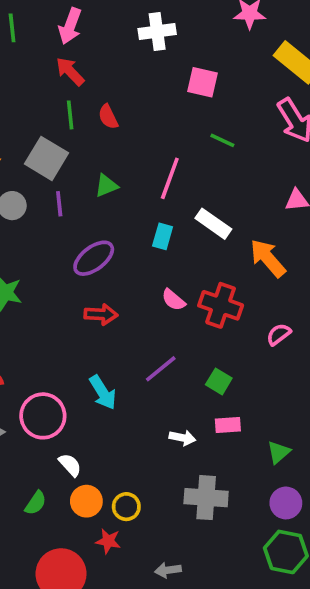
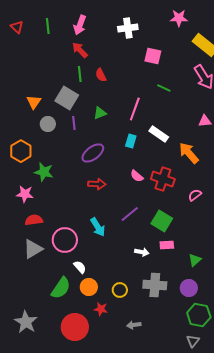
green square: (219, 381) -> (162, 221), size x1.5
green semicircle: (36, 503) -> (61, 288), size x1.6
purple circle: (286, 503) -> (189, 288), moved
yellow circle: (126, 507) -> (120, 290), moved

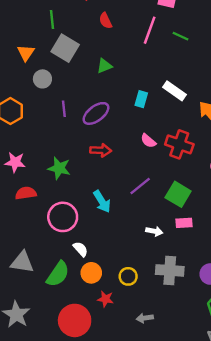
green line: (80, 74) -> (52, 19), moved
pink line: (135, 109) -> (150, 30), moved
purple line: (74, 123) -> (64, 109), moved
green star: (44, 172) -> (59, 168), moved
gray triangle: (33, 249) -> (22, 262), moved, turned 40

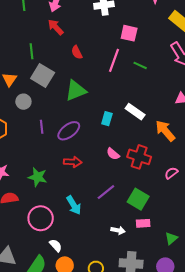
green triangle: (104, 66) -> (76, 91), size x1.6

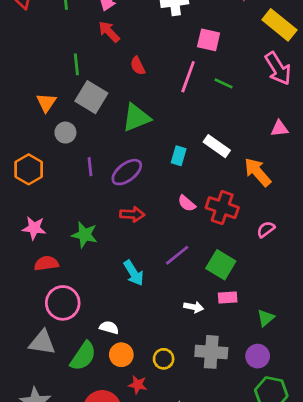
pink circle: (41, 218) -> (63, 303), moved
white semicircle: (56, 245) -> (109, 327), turned -32

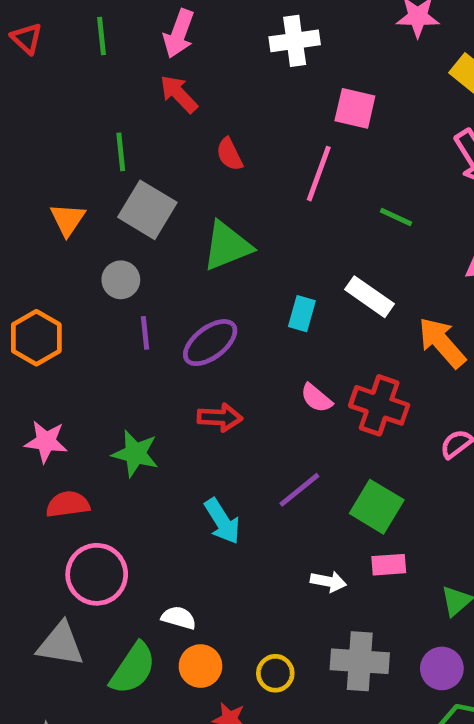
green line: (224, 83) -> (396, 217), moved
gray circle: (65, 133) -> (121, 280), moved

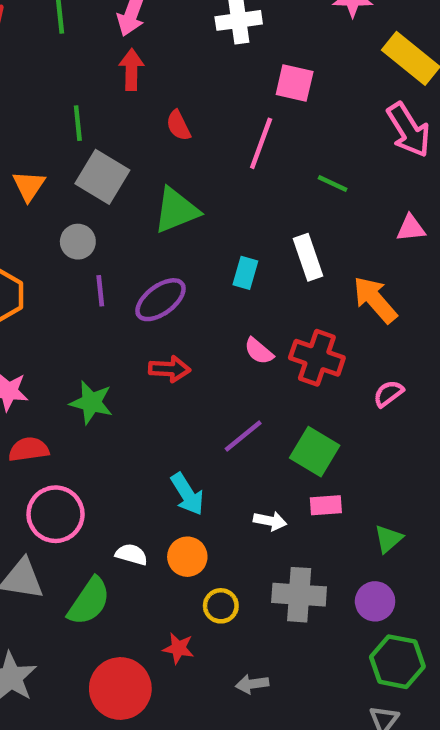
red arrow: (179, 94) -> (131, 70), turned 45
white rectangle: (369, 297) -> (308, 257), turned 36
cyan arrow: (222, 521) -> (187, 494), moved
orange circle: (200, 666) -> (187, 557), moved

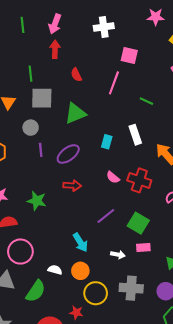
gray square: (102, 177) -> (42, 98), turned -30
yellow circle: (221, 606) -> (96, 293), size x1.5

